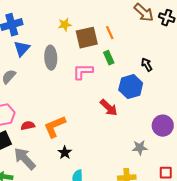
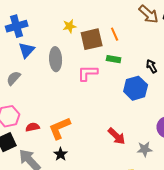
green rectangle: (109, 58) -> (114, 59), turned -56
red arrow: (109, 108) -> (117, 136), moved
black star: (65, 153) -> (61, 154), moved

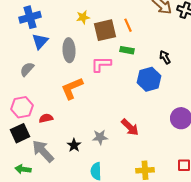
orange L-shape: (60, 128) -> (72, 88), moved
gray star: (145, 149) -> (100, 137), moved

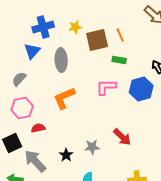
blue cross: (30, 17) -> (43, 27), moved
pink L-shape: (101, 64) -> (106, 87), moved
pink hexagon: (22, 107) -> (22, 108), moved

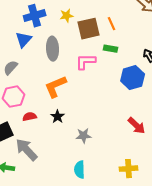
pink L-shape: (106, 87) -> (86, 62), moved
red arrow: (122, 137) -> (137, 126), moved
black star: (66, 155) -> (58, 117), moved

